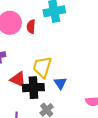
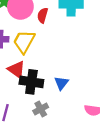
yellow trapezoid: (42, 67) -> (24, 42), moved

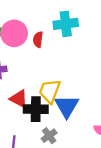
yellow trapezoid: (24, 42) -> (50, 91), moved
blue triangle: (61, 83) -> (67, 106), size x1.6

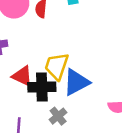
blue triangle: (67, 106) -> (76, 82), turned 35

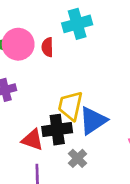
red triangle: (22, 76) -> (32, 140), moved

